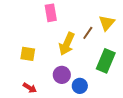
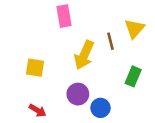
brown line: (88, 33) -> (111, 41), turned -48
green rectangle: (106, 61) -> (133, 76), size x0.7

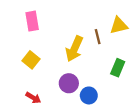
pink rectangle: (64, 16) -> (32, 21), moved
yellow triangle: (134, 29) -> (119, 25), turned 36
yellow square: (35, 68) -> (31, 60), turned 30

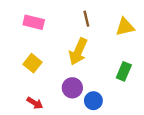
pink rectangle: (32, 21) -> (34, 22), turned -66
brown line: (98, 37) -> (86, 19), moved

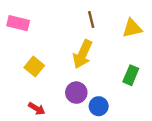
pink rectangle: (34, 22) -> (18, 23), moved

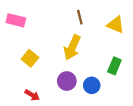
yellow triangle: (132, 28) -> (116, 25), turned 36
blue circle: (99, 106) -> (92, 85), moved

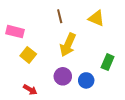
brown line: (80, 17) -> (60, 16), moved
pink rectangle: (16, 20) -> (15, 32), moved
yellow triangle: (116, 25) -> (96, 18), moved

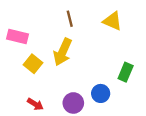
yellow arrow: (68, 45) -> (63, 52), moved
purple circle: (63, 76) -> (73, 103), moved

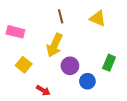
yellow square: (33, 64) -> (24, 65), moved
purple circle: (73, 103) -> (70, 66), moved
red arrow: (35, 104) -> (43, 90), moved

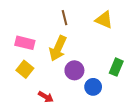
pink rectangle: (15, 32) -> (25, 43), moved

